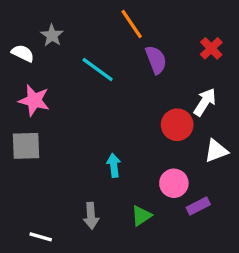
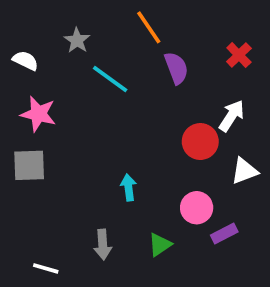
gray star: (52, 35) -> (77, 40), moved

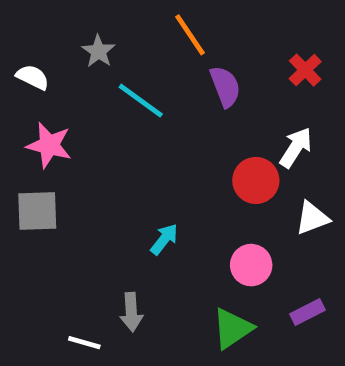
cyan arrow: (129, 188) -> (164, 239), turned 45
purple rectangle: (224, 233) -> (308, 312), moved
green triangle: (160, 245) -> (232, 328), moved, size x1.4
white line: (46, 268) -> (84, 343), moved

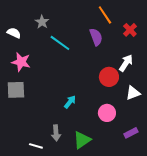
orange line: (190, 35) -> (105, 15), moved
green triangle: (232, 328) -> (82, 140), moved

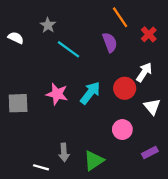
pink star: (21, 62) -> (57, 94), moved
white triangle: (133, 93) -> (152, 107), turned -49
cyan arrow: (70, 102) -> (90, 93), moved, size x1.5

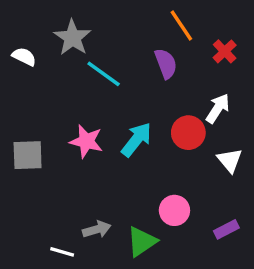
gray star: (48, 25) -> (73, 38), size x1.5
pink circle: (122, 130) -> (174, 210), moved
gray arrow: (64, 152) -> (97, 229), turned -102

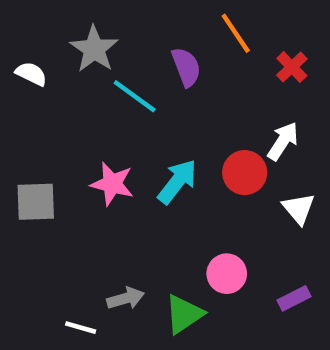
purple semicircle: (166, 63) -> (186, 67), moved

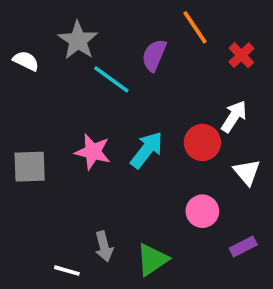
purple semicircle: (186, 67) -> (154, 55), turned -136
pink circle: (227, 274) -> (202, 211), moved
gray arrow: (126, 298) -> (104, 246), turned 92

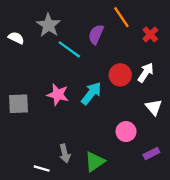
red circle: (202, 142) -> (120, 75), moved

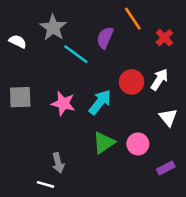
gray square: (18, 104) -> (20, 97), moved
gray arrow: (65, 153) -> (58, 163), moved
green triangle: (95, 162) -> (104, 143), moved

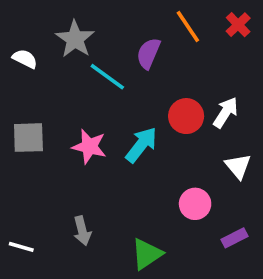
red cross: (164, 38) -> (238, 25), moved
green triangle: (104, 143) -> (147, 254), moved
white line: (46, 184) -> (21, 247), moved

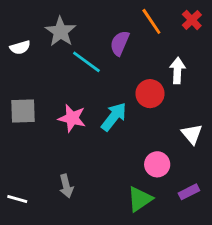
white semicircle: (25, 59) -> (20, 47), turned 138
white arrow: (226, 112) -> (177, 71), moved, turned -30
green triangle: (147, 254) -> (140, 199), moved

